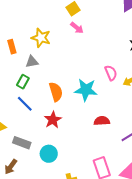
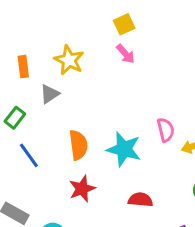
gray triangle: (32, 62) -> (50, 94), turned -32
green rectangle: (23, 82) -> (15, 118), moved
red star: (53, 120) -> (82, 189), moved

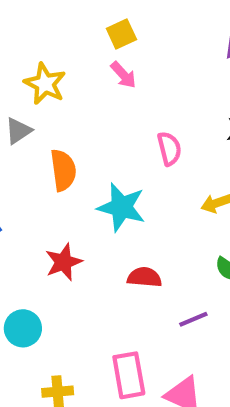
pink semicircle: (166, 130) -> (169, 149), moved
orange semicircle: (78, 145) -> (63, 170), moved

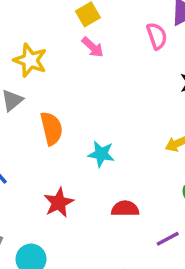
pink semicircle: (169, 149) -> (157, 36), moved
cyan star: (121, 207) -> (101, 154), size x0.7

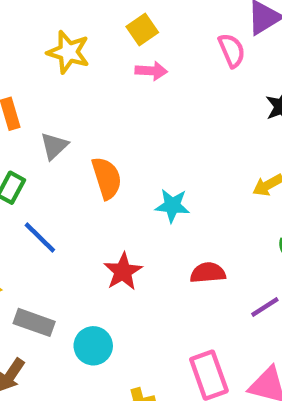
pink arrow: (93, 47) -> (151, 71), turned -35
yellow star: (30, 60) -> (68, 52), moved

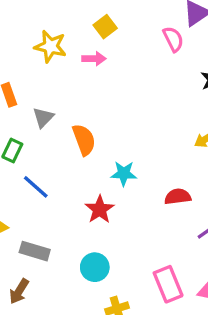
pink arrow: (151, 71) -> (94, 59), moved
cyan star: (172, 206) -> (124, 173), moved
red semicircle: (208, 273) -> (178, 197), moved
cyan circle: (93, 346) -> (95, 267), moved

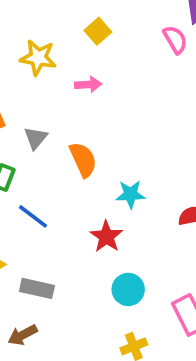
pink arrow: (94, 59) -> (88, 85), moved
cyan circle: (95, 267) -> (128, 289), moved
brown arrow: (19, 291) -> (23, 335), turned 35

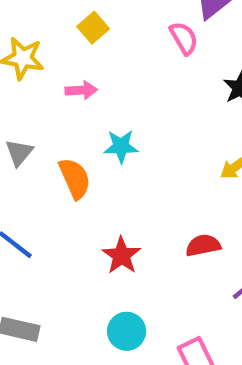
cyan star: (131, 194) -> (121, 146), moved
red star: (106, 237) -> (121, 256), moved

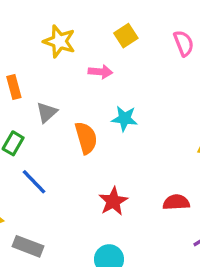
yellow square: (93, 28) -> (126, 36), moved

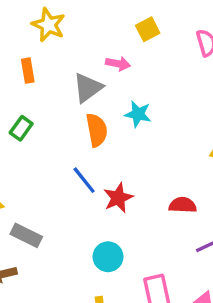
yellow star: (59, 41) -> (48, 25), moved
gray triangle: (47, 112) -> (88, 88), moved, size x1.4
blue line: (34, 182) -> (84, 180), moved

